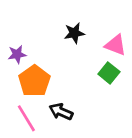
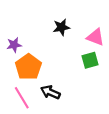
green square: (109, 73) -> (90, 60), turned 35

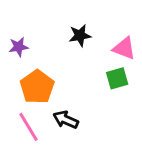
purple star: (14, 45) -> (19, 47), moved

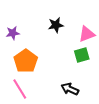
pink triangle: (124, 48) -> (87, 34), turned -42
black arrow: (66, 120) -> (70, 89), moved

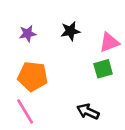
purple star: (13, 33) -> (28, 34), moved
orange pentagon: (26, 61) -> (33, 76), turned -30

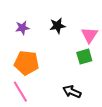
pink triangle: (109, 42) -> (89, 35), turned -36

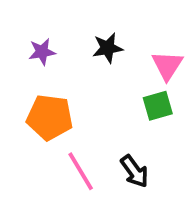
pink line: (20, 92) -> (81, 171), moved
black arrow: (72, 92) -> (135, 171), turned -150

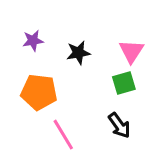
black star: (108, 48) -> (78, 53), moved
black arrow: (135, 171) -> (119, 125), moved

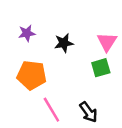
black arrow: (119, 125) -> (88, 112), moved

